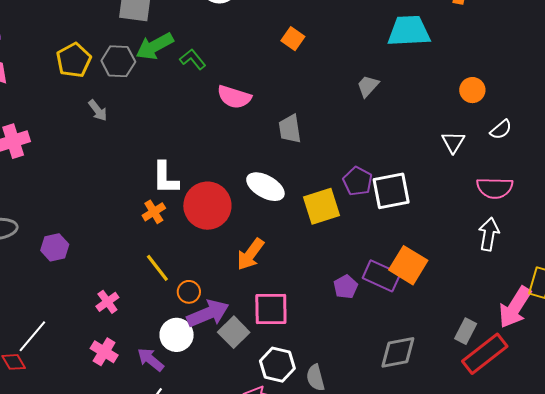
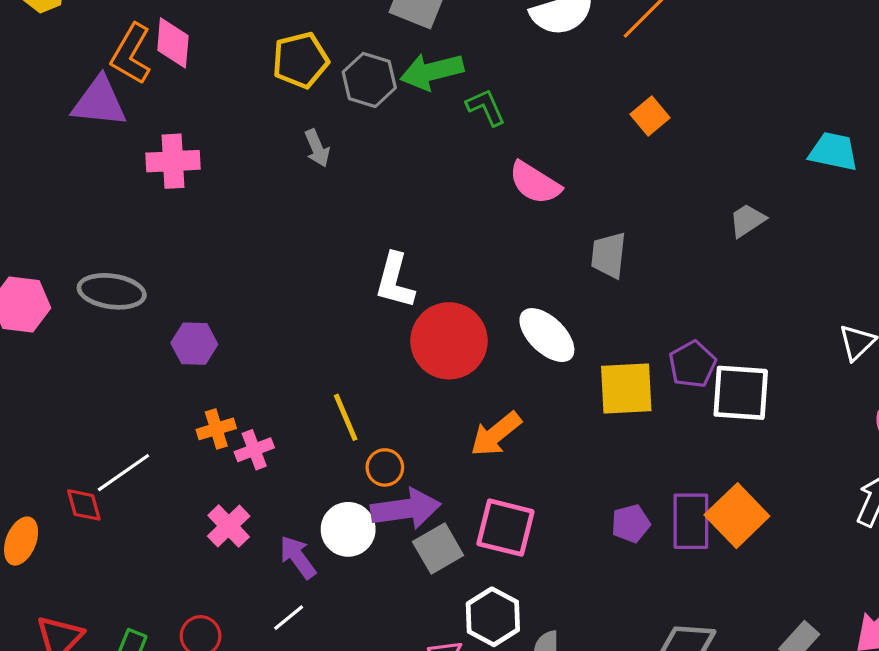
cyan trapezoid: (409, 31) -> (834, 152), size x0.7
orange cross: (154, 212) -> (216, 429), moved
purple rectangle: (381, 276) -> (691, 521), turned 51

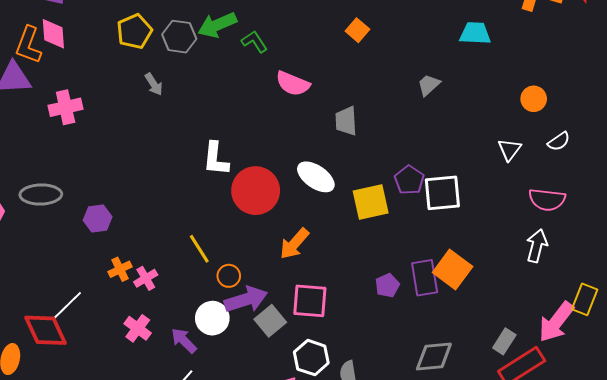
red diamond: (84, 505) -> (45, 330), size x1.8

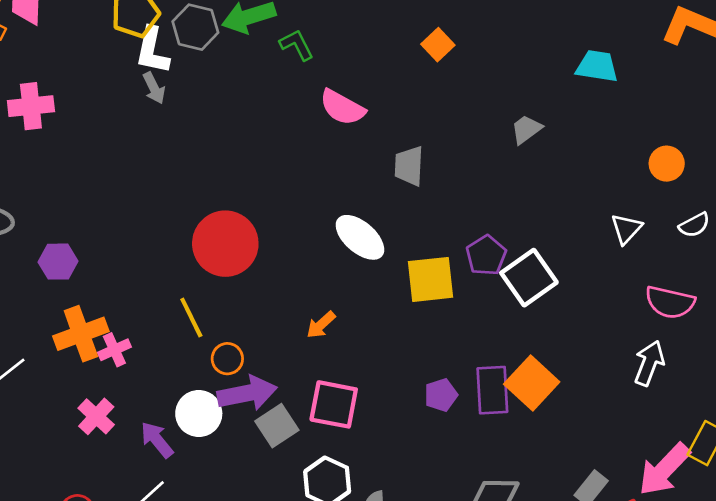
white L-shape: (216, 159) -> (152, 51), moved
red circle: (256, 191) -> (225, 244), moved
white square: (442, 193) -> (529, 278), turned -36
orange arrow: (294, 244) -> (321, 325), size x0.7
orange cross: (120, 269) -> (81, 334), size x1.6

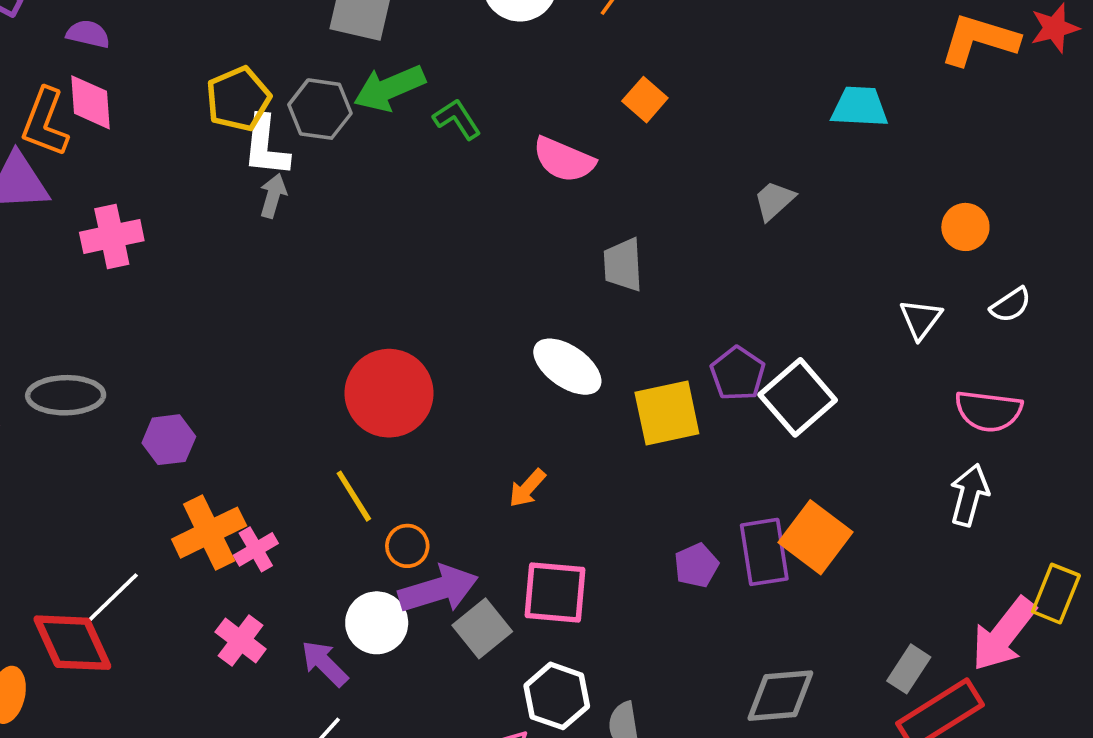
gray arrow: (154, 88) -> (273, 196), turned -132
pink semicircle: (342, 107) -> (564, 160), moved

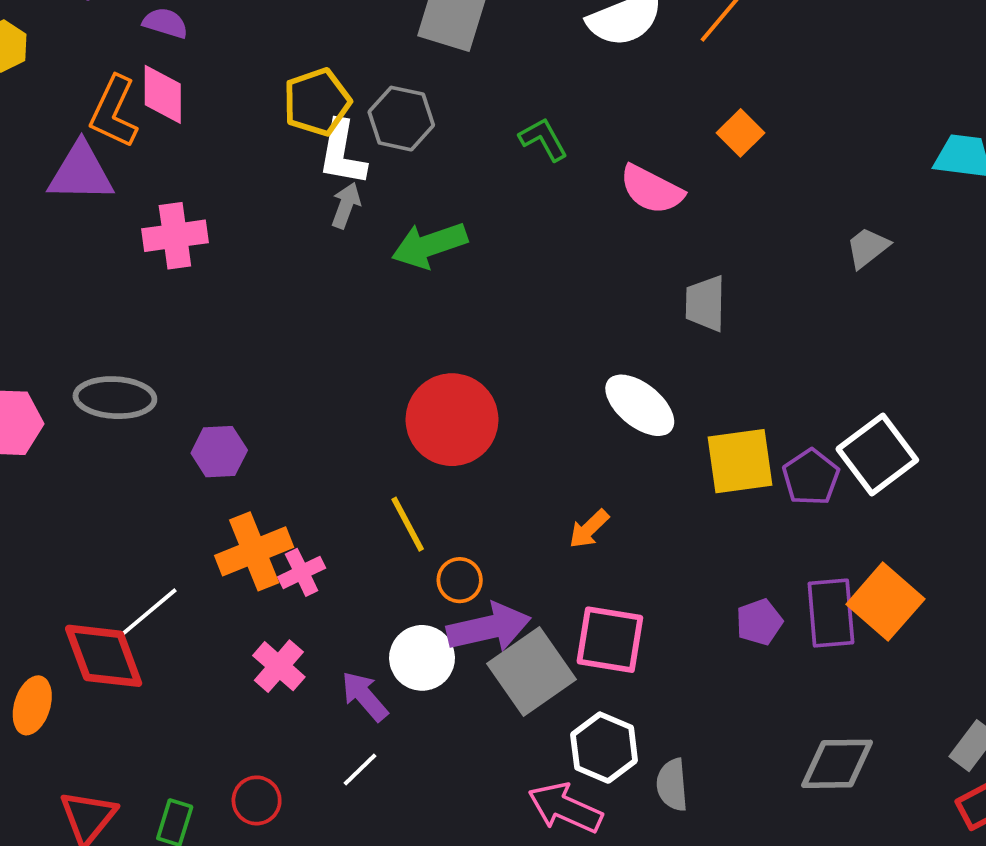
green arrow: (389, 88) -> (429, 245), moved
purple pentagon: (738, 374) -> (811, 477), moved
gray square: (482, 628) -> (532, 672), size x1.4

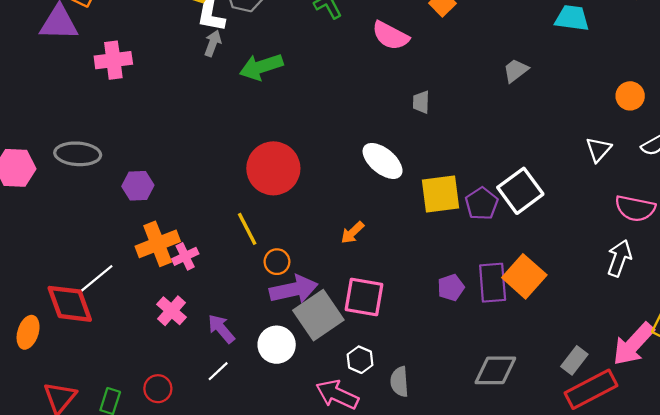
gray trapezoid: (705, 303) -> (421, 102), size x0.7
white circle: (422, 658) -> (277, 345), moved
white hexagon: (604, 748) -> (360, 360), size x0.7

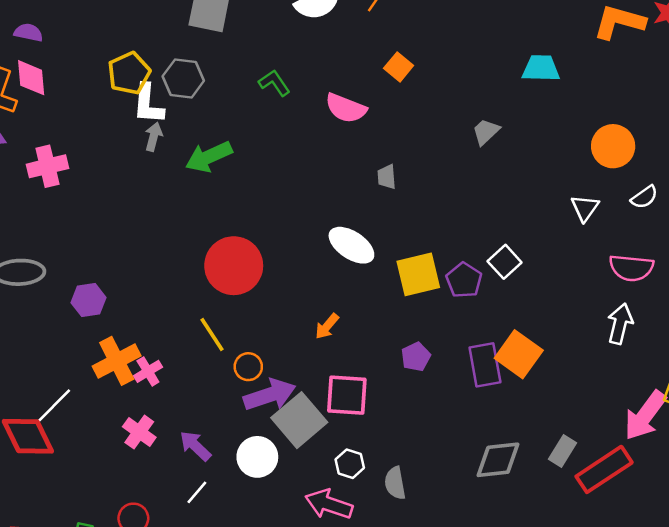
orange circle: (630, 96) -> (613, 146), size x1.4
white square: (520, 191) -> (505, 262), size x0.7
purple pentagon: (451, 288) -> (416, 357), moved
gray rectangle: (574, 360) -> (562, 451), moved

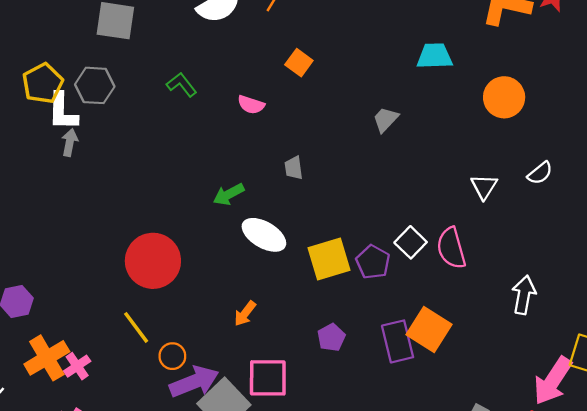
pink semicircle: (346, 108) -> (251, 105), size x0.7
orange circle: (613, 146) -> (504, 97), moved
green arrow: (209, 157) -> (229, 194), moved, size x0.7
pink semicircle: (631, 268) -> (451, 248), moved, turned 72

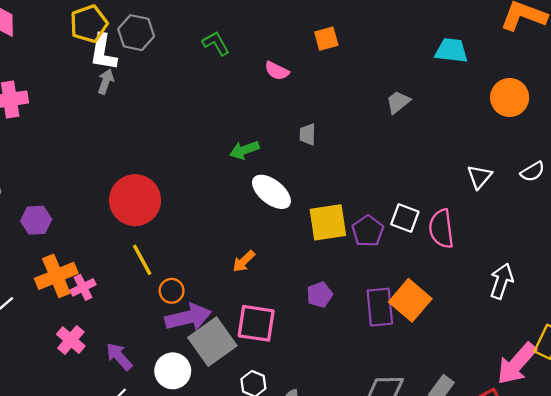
orange square: (299, 63) -> (326, 39), turned 30
white square: (411, 242) -> (405, 218), turned -32
red circle: (153, 261) -> (135, 200), moved

